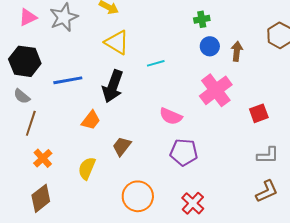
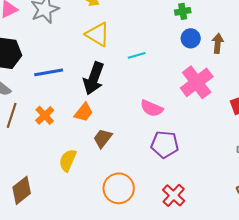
orange trapezoid: (91, 120) -> (84, 112), moved
orange cross: (43, 158) -> (45, 115), moved

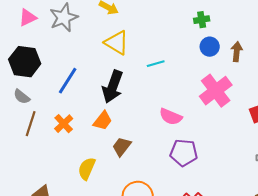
blue line: (49, 72) -> (68, 81), turned -48

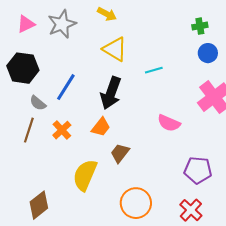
gray semicircle: (22, 97) -> (38, 103), moved
purple pentagon: (184, 153) -> (198, 170), moved
yellow semicircle: (87, 169) -> (85, 175), size x1.4

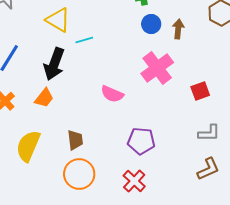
cyan line: (154, 70) -> (84, 40), moved
brown trapezoid: (120, 153) -> (75, 140), moved, turned 135

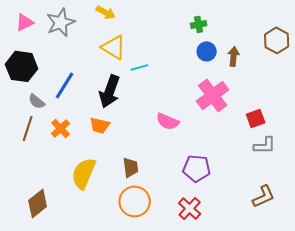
orange trapezoid: (44, 98) -> (100, 125), turned 65
gray L-shape: (209, 133) -> (265, 145), moved

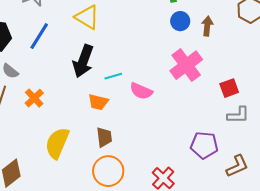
cyan line: (140, 67) -> (113, 76), moved
blue line: (65, 85) -> (39, 36), moved
orange trapezoid: (100, 125) -> (98, 102), moved
purple pentagon: (197, 168) -> (204, 145), moved

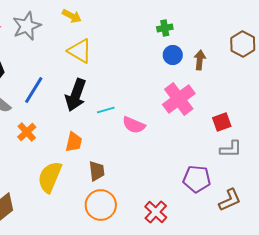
blue line: (39, 36) -> (34, 90), moved
orange trapezoid: (98, 102) -> (74, 142), moved, turned -90

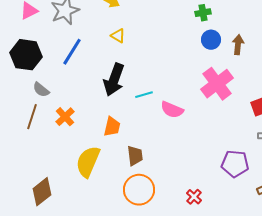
yellow triangle: (80, 51) -> (118, 36), size x0.6
blue line: (34, 90) -> (72, 52), moved
red cross: (156, 212) -> (194, 197), size x0.7

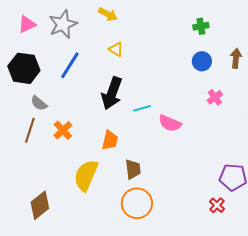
blue circle: (211, 40) -> (202, 61), moved
pink cross: (217, 84) -> (215, 97), size x0.5
red cross: (194, 197) -> (217, 205), moved

